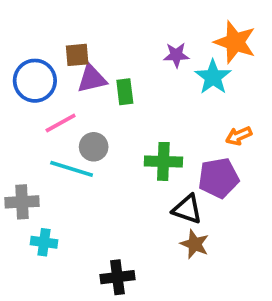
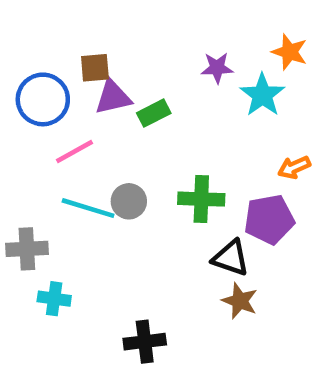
orange star: (235, 42) -> (290, 52), size x0.7
green rectangle: (125, 92) -> (154, 113), turned 70
gray circle: (94, 147) -> (129, 201), moved

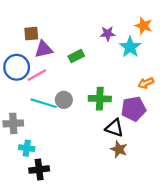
brown square: (95, 68) -> (31, 34), moved
purple triangle: (113, 97) -> (44, 49), moved
blue circle: (43, 99) -> (17, 67), moved
black cross: (145, 342) -> (39, 169), moved

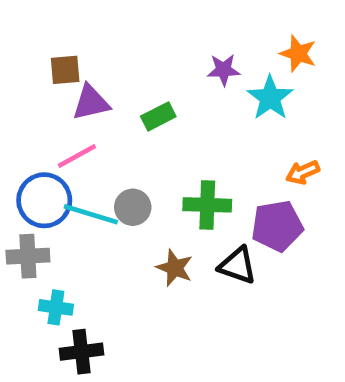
blue circle: (17, 67) -> (44, 200), moved
brown star: (119, 149) -> (175, 268), moved

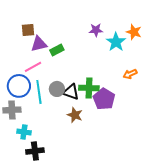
orange star: (298, 54) -> (134, 32), moved
green rectangle: (158, 116) -> (57, 50), moved
cyan line: (91, 214) -> (39, 92), turned 65
purple pentagon: (277, 226) -> (104, 99), moved, turned -30
black triangle: (238, 265) -> (71, 92), moved

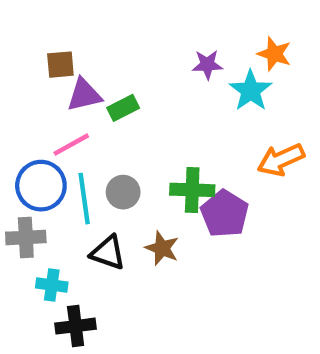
orange star: (134, 32) -> (274, 54), moved
orange arrow: (130, 74) -> (281, 160), size x1.5
black triangle: (71, 92) -> (108, 253), moved

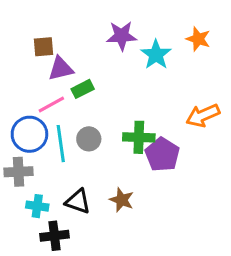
purple star: (207, 65) -> (122, 36), moved, size x1.4
cyan star: (251, 91) -> (156, 55), moved
green rectangle: (123, 108) -> (83, 89), moved
brown star: (162, 248) -> (122, 200), moved
black triangle: (108, 253) -> (78, 201), moved

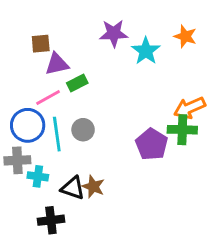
green cross: (139, 137) -> (182, 130), moved
brown star: (122, 200) -> (93, 187), moved
cyan cross: (37, 206) -> (38, 176), moved

